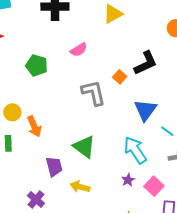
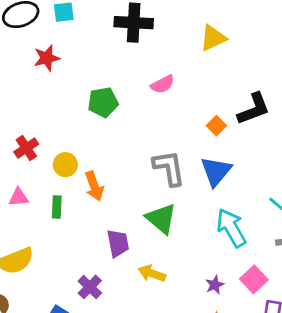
green pentagon: (37, 65) -> (103, 102), turned -30
gray L-shape: (93, 93) -> (169, 168), moved
blue triangle: (145, 110) -> (216, 171), moved
purple star: (128, 180) -> (215, 285), moved

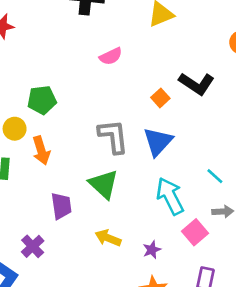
green pentagon: (103, 102) -> (42, 100), moved
black L-shape: (254, 109) -> (197, 84), turned 52
yellow arrow: (152, 273) -> (108, 238), moved
pink square: (254, 279) -> (195, 232), moved

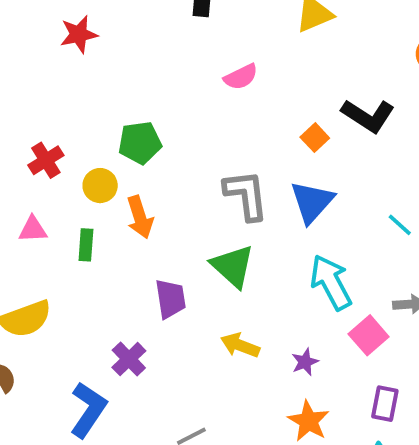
cyan line: (215, 176) -> (400, 225), moved

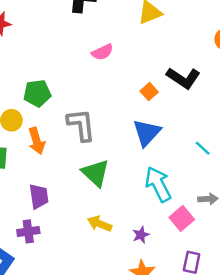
gray L-shape: (246, 195) -> (81, 125), moved
purple trapezoid: (170, 299) -> (39, 196), moved
purple cross: (129, 359) -> (28, 231), turned 35

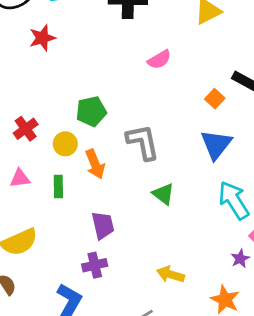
green triangle: (96, 173) -> (163, 194), size x0.7
yellow arrow: (100, 224) -> (171, 274), moved
purple star: (141, 235) -> (240, 259), moved

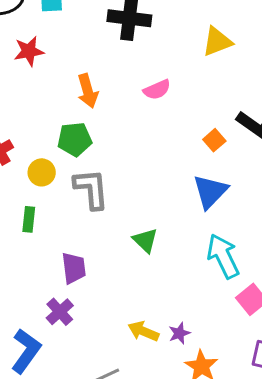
gray L-shape: (143, 142) -> (91, 189), moved
orange arrow: (95, 164) -> (88, 91), moved
purple star: (240, 259) -> (179, 333), moved
purple cross: (95, 265) -> (60, 312), turned -35

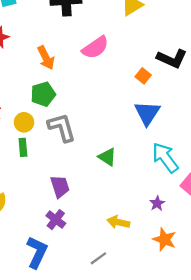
pink semicircle: (157, 90) -> (95, 47), size x1.4
green rectangle: (29, 219) -> (23, 147), moved
purple star: (179, 333) -> (157, 203), moved

